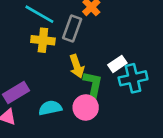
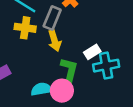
yellow arrow: (77, 66) -> (55, 41), moved
cyan semicircle: (50, 108) -> (41, 89), moved

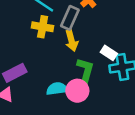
white rectangle: (92, 52) -> (109, 53), turned 63

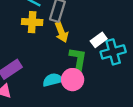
white rectangle: (109, 53) -> (99, 40), turned -63

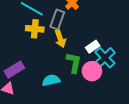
cyan cross: (113, 52) -> (105, 58), turned -30
pink circle: (73, 80) -> (92, 71), moved

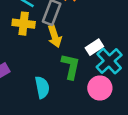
pink circle: (92, 71) -> (100, 88), moved
cyan semicircle: (51, 80) -> (42, 87), turned 90

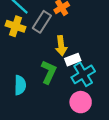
yellow arrow: (55, 36) -> (61, 46), moved
pink circle: (100, 88) -> (81, 102), moved

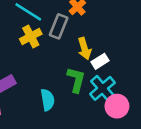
yellow cross: (15, 26) -> (31, 36), turned -36
cyan cross: (83, 74) -> (102, 88), moved

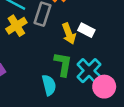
white rectangle: (100, 61) -> (86, 30), moved, turned 63
cyan semicircle: (48, 100) -> (49, 85), moved

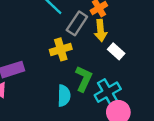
yellow cross: (16, 26) -> (61, 49), moved
yellow arrow: (69, 34) -> (101, 31), moved

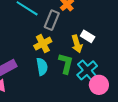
yellow arrow: (101, 31) -> (77, 44), moved
cyan semicircle: (64, 96) -> (42, 67), moved

